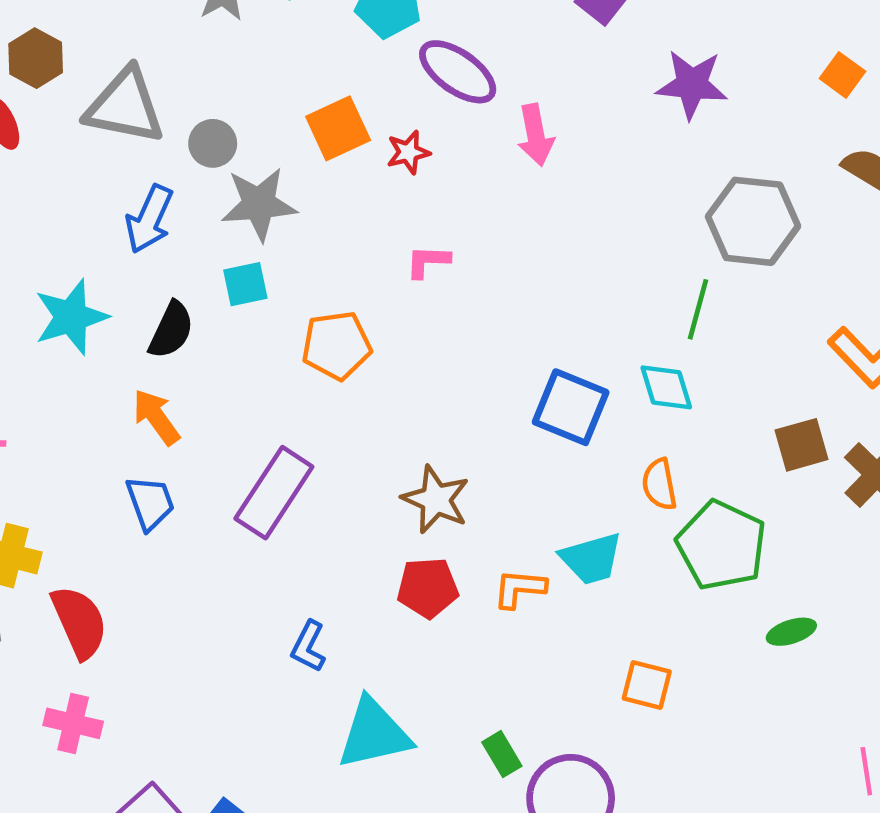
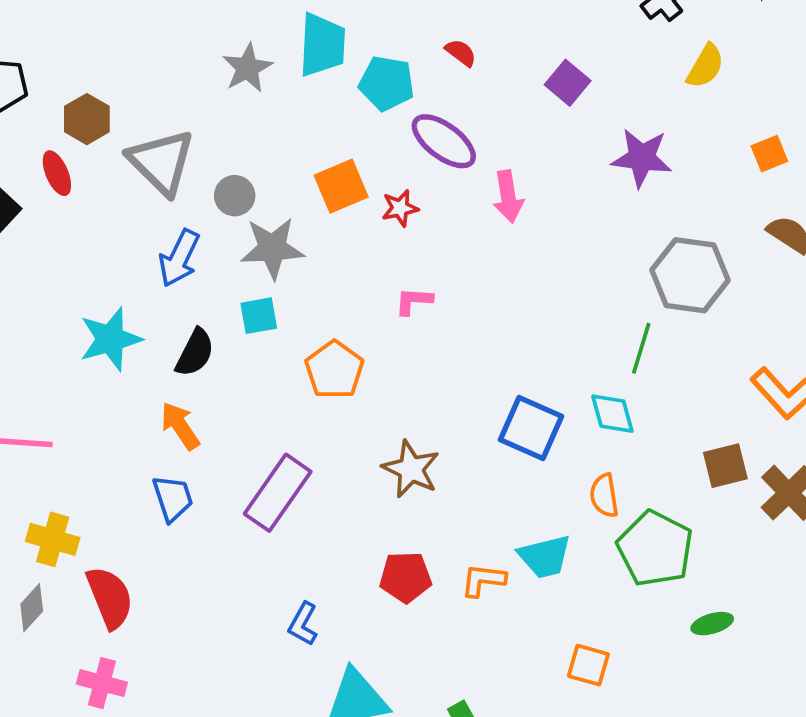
orange square: (842, 75) -> (769, 154), turned 30
gray triangle: (125, 106) -> (161, 162), turned 32
orange pentagon: (336, 345) -> (334, 370), turned -30
brown star: (436, 499) -> (411, 469), moved

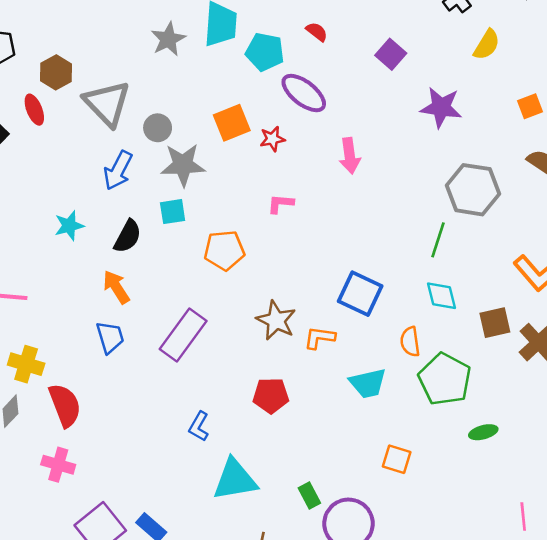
pink arrow: (508, 197) -> (350, 156), moved
cyan star: (110, 339) -> (69, 226), size x0.7
orange pentagon: (334, 370) -> (224, 250), turned 30
cyan diamond: (612, 414) -> (441, 296), moved
orange L-shape: (483, 580) -> (319, 338), moved

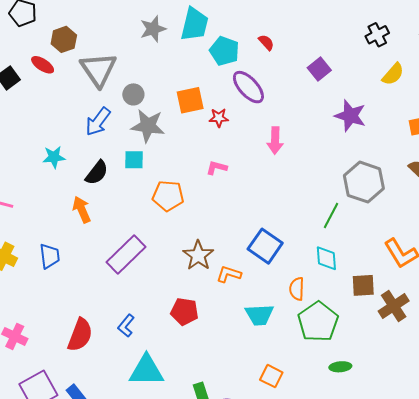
red ellipse: (34, 110) -> (43, 65), turned -45
blue trapezoid: (110, 337) -> (50, 256), moved
red semicircle: (65, 405) -> (80, 335), moved, turned 32

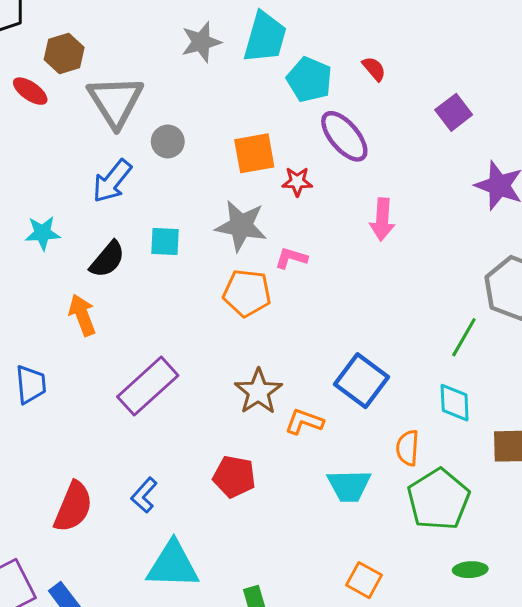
gray star: (148, 126) -> (241, 226), moved
orange pentagon: (168, 196) -> (247, 293), moved

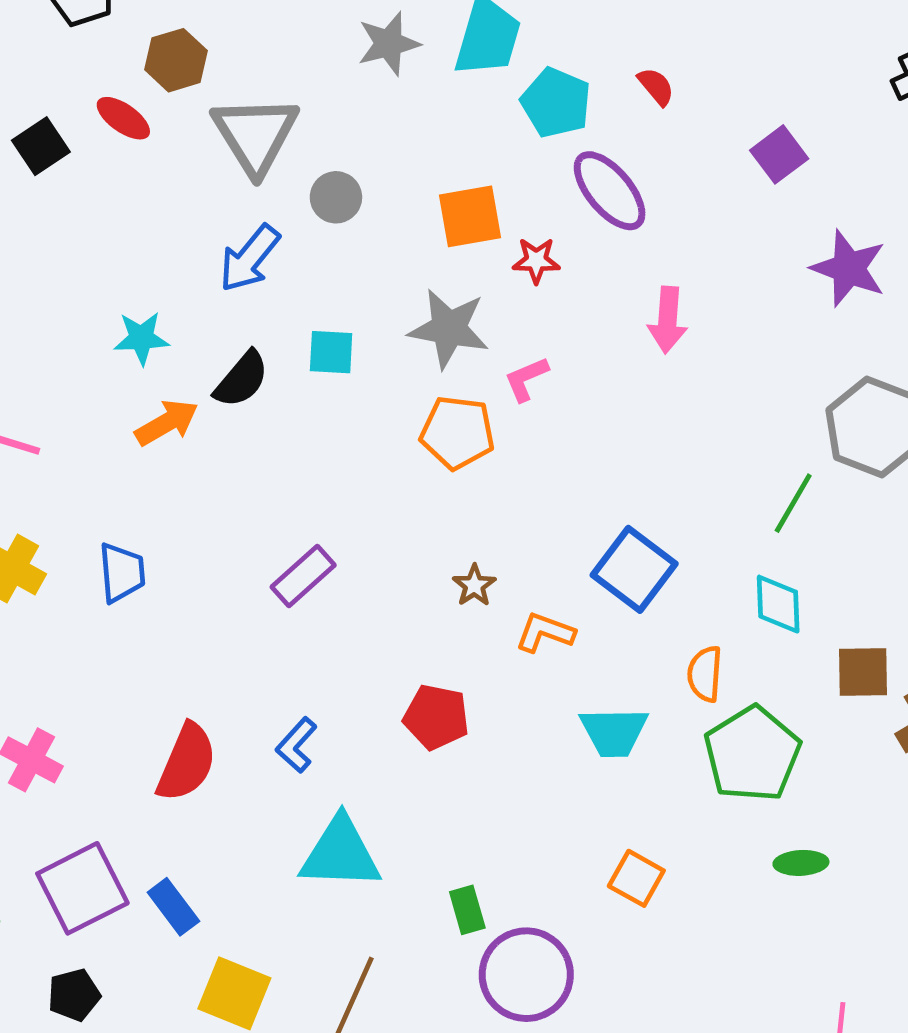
pink L-shape: (291, 258) -> (526, 379), turned -40
orange arrow: (82, 315) -> (167, 423), moved, turned 81
purple rectangle: (148, 386) -> (303, 576), size x0.7
brown star: (258, 392) -> (474, 585), size x0.6

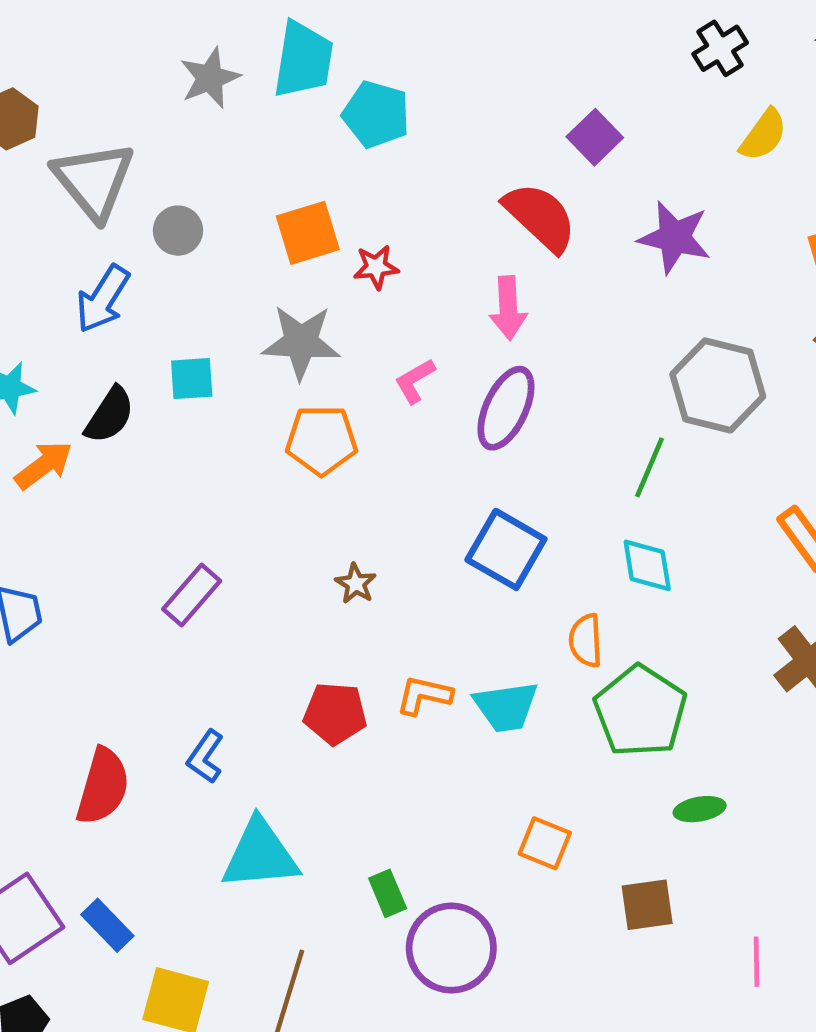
red semicircle: (656, 86) -> (540, 217), moved, size x2.0
purple ellipse: (610, 191) -> (506, 408), moved, turned 72
pink L-shape: (526, 379) -> (415, 381), moved
orange L-shape: (545, 632) -> (424, 695), moved
brown square: (863, 672) -> (647, 905), moved

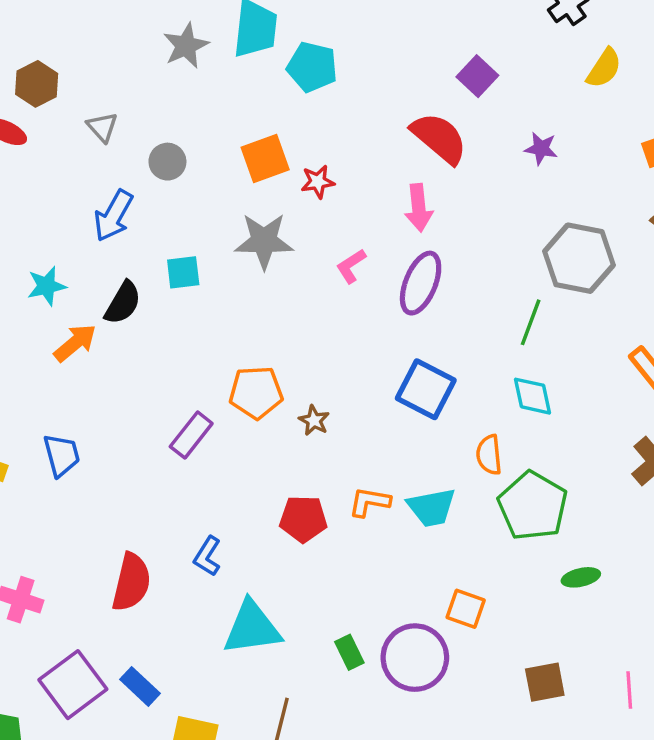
gray triangle: (94, 180) -> (102, 127), size x0.5
purple star: (675, 237) -> (541, 148), size x0.6
orange pentagon: (321, 440) -> (256, 392), moved
brown square: (647, 905) -> (545, 682), moved
purple circle: (451, 948) -> (415, 658), moved

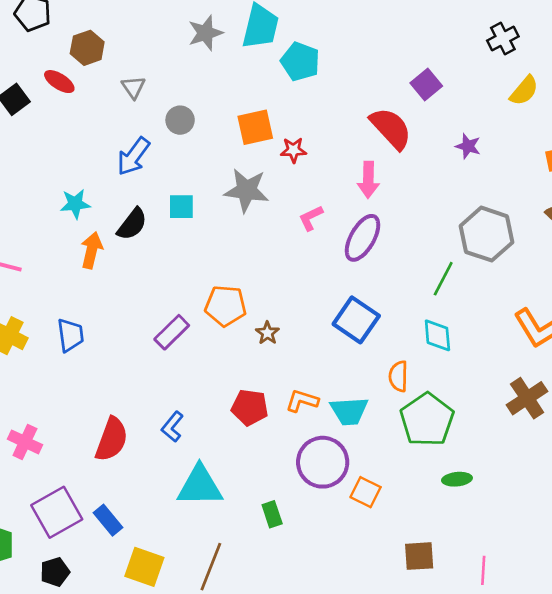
orange arrow: (75, 343) -> (92, 250), turned -44
purple circle: (415, 658) -> (323, 462), moved

